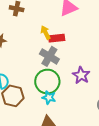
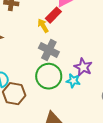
red rectangle: (57, 38) -> (53, 15), moved, turned -35
cyan star: (49, 97) -> (73, 81), moved

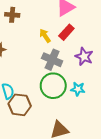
red rectangle: (53, 15) -> (66, 32), moved
purple star: (83, 67) -> (84, 57), moved

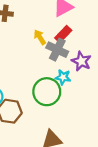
gray cross: (52, 60) -> (57, 50), moved
cyan star: (78, 89) -> (63, 77), moved

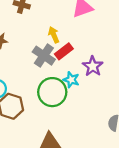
red rectangle: (63, 34) -> (64, 51), moved
gray cross: (57, 50) -> (44, 56), moved

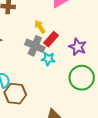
cyan star: (71, 80) -> (48, 59), moved
green circle: (52, 92) -> (82, 78), moved

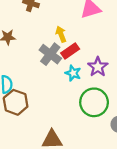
cyan star: (48, 59) -> (73, 73), moved

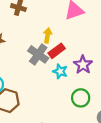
yellow arrow: (61, 34) -> (47, 35), turned 32
green circle: (94, 102) -> (81, 98), size x0.7

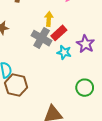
green circle: (81, 98) -> (85, 88), moved

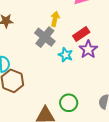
red rectangle: (59, 33) -> (81, 34), moved
green circle: (85, 88) -> (69, 103), moved

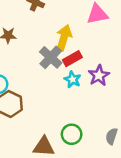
yellow arrow: (55, 19) -> (64, 38), size x1.5
red rectangle: (81, 34) -> (72, 59), moved

